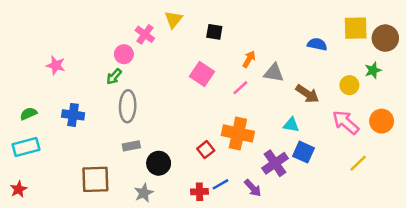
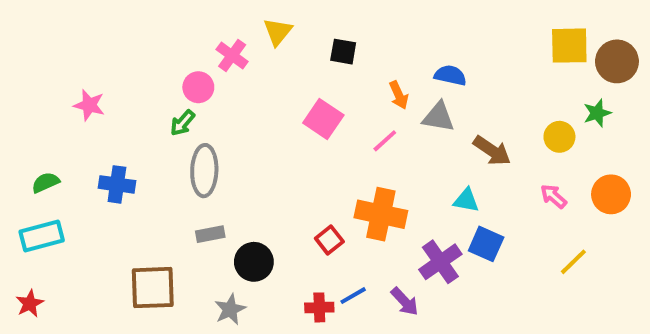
blue semicircle: (317, 44) -> (450, 75), moved
orange arrow: (249, 59) -> (399, 95), turned 126
pink arrow: (346, 122) -> (553, 196), size x0.6

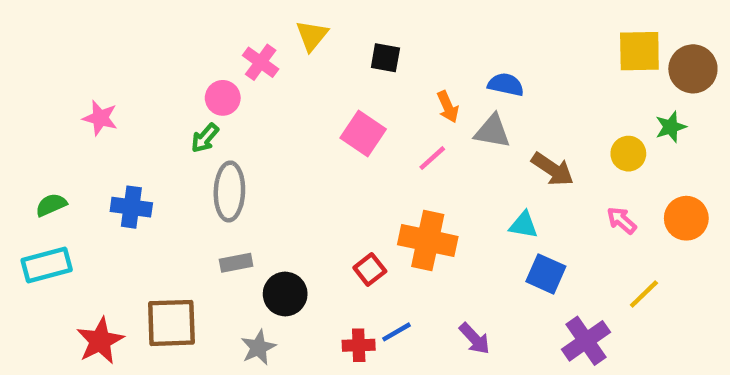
purple cross: (440, 262) -> (586, 341), moved
purple arrow: (405, 302) -> (475, 339), moved
red star: (30, 303) -> (100, 341), moved, size x1.5

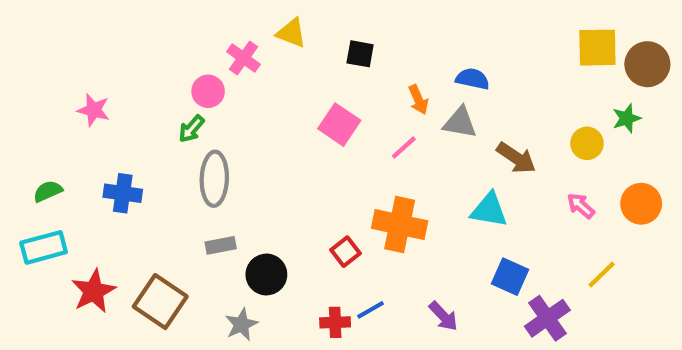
yellow triangle: (312, 35) -> (291, 33), turned -48
cyan triangle: (524, 225) -> (489, 210), size x1.4
blue square: (546, 274) -> (510, 277), moved
brown square: (171, 323) -> (160, 302), turned 36
red star: (100, 341) -> (94, 291), moved

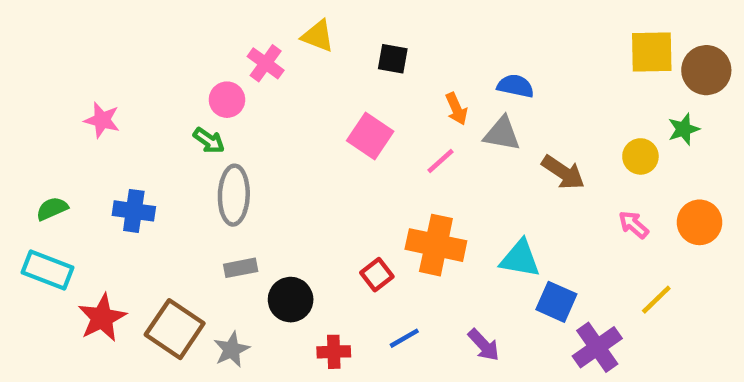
green arrow: (191, 129) -> (209, 141), turned -96
cyan triangle: (489, 210) -> (520, 259), moved
cyan rectangle: (44, 247) -> (47, 270), turned 36
red cross: (335, 322) -> (334, 352), moved
gray star: (241, 324) -> (232, 350), moved

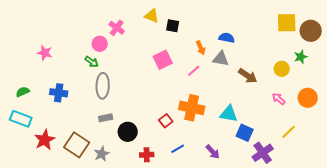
yellow triangle: (318, 36) -> (152, 16), moved
pink square: (370, 136) -> (163, 60), turned 30

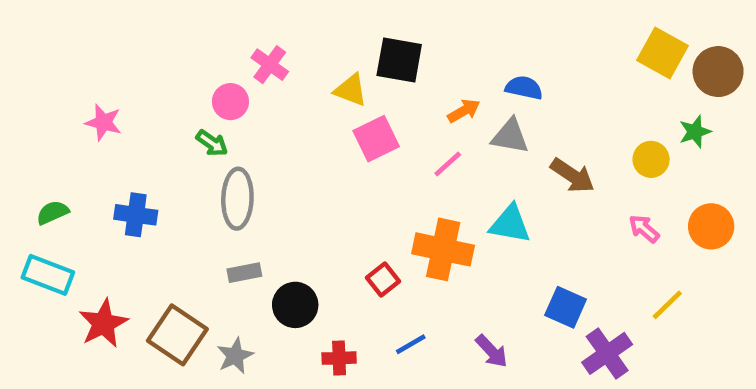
yellow triangle: (152, 16) -> (351, 90), moved
yellow square: (287, 23) -> (663, 53), turned 30
black square: (173, 26) -> (399, 60), size x1.5
orange arrow: (201, 48) -> (464, 111), turned -96
cyan triangle: (229, 114) -> (510, 224), moved

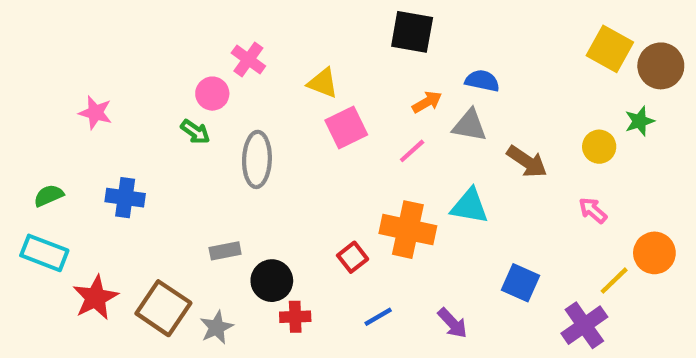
black square: (399, 60) -> (412, 32), moved
gray ellipse: (237, 199) -> (257, 159), moved
orange circle: (711, 226) -> (654, 253), moved
purple cross: (607, 353) -> (584, 325), moved
red cross: (339, 358) -> (295, 317), moved

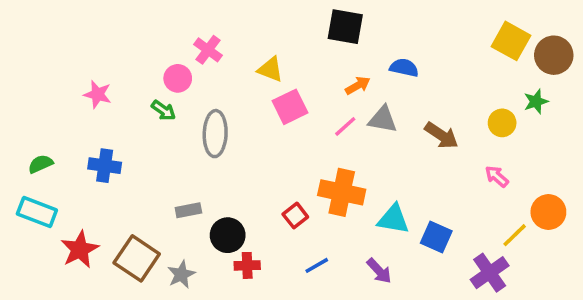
pink star: (95, 113) -> (98, 94), moved
gray triangle: (470, 125) -> (383, 119), moved
cyan triangle: (470, 206) -> (393, 219), moved

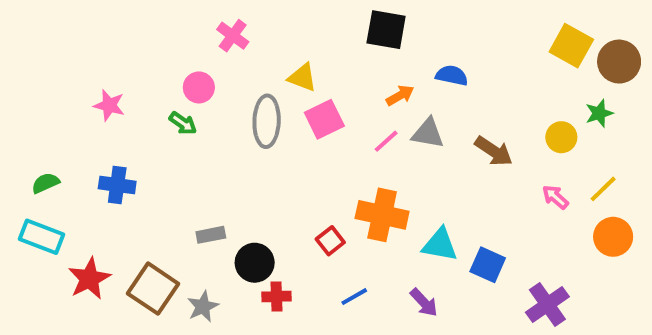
pink cross: (208, 50) -> (233, 36), moved
gray ellipse: (215, 134) -> (267, 121), moved
yellow line: (515, 235) -> (603, 189), moved

